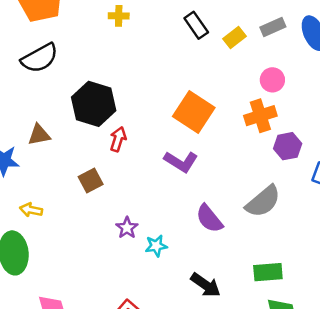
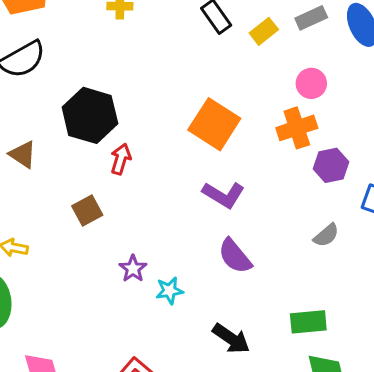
brown triangle: (39, 135) -> (23, 154), turned 45
purple L-shape: (181, 162) -> (224, 195), moved
gray semicircle: (263, 201) -> (326, 235), moved, size x0.6

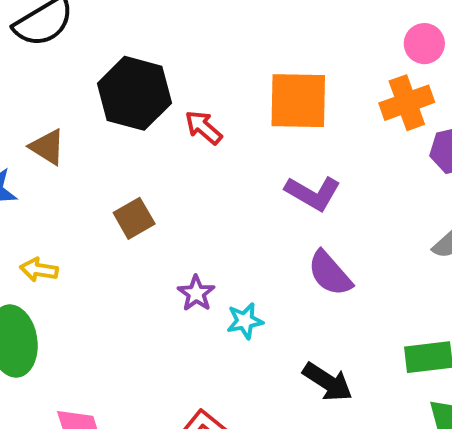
orange square: (214, 124) -> (298, 101), turned -30
red arrow: (121, 159) -> (203, 127), moved, turned -64

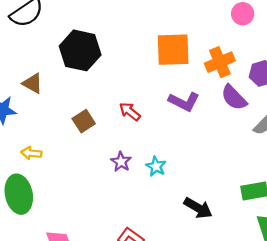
orange cross: (407, 103) -> (220, 62), moved
red arrow: (203, 127) -> (130, 112), moved
purple semicircle: (330, 273) -> (234, 98), moved
cyan star: (245, 321) -> (156, 166), moved, turned -30

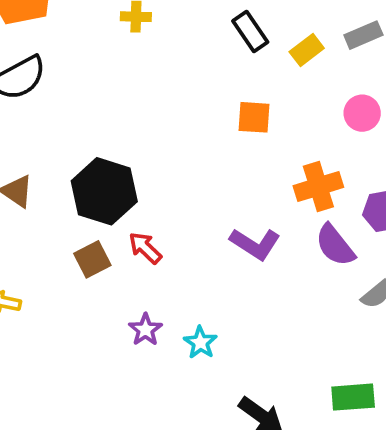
black hexagon: (80, 50) -> (104, 191), moved
orange square: (173, 50) -> (254, 117), moved, size x0.6
red arrow: (130, 112) -> (145, 248), moved

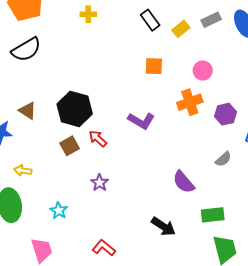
pink circle: (362, 113) -> (203, 71), moved
purple L-shape: (255, 244) -> (141, 121), moved
purple semicircle: (335, 245) -> (184, 182), moved
cyan star: (200, 343) -> (59, 211), moved

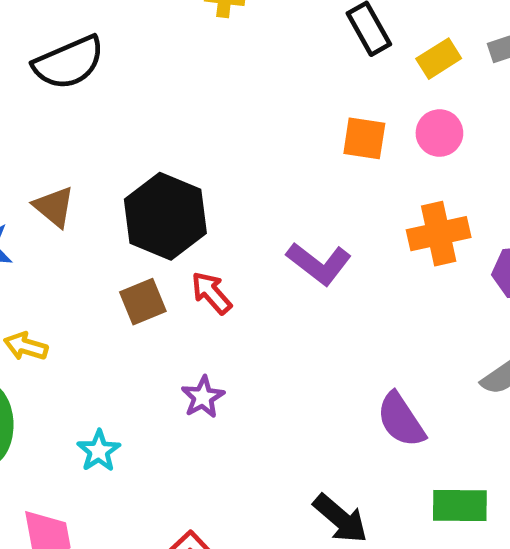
pink circle: (203, 71) -> (439, 133), moved

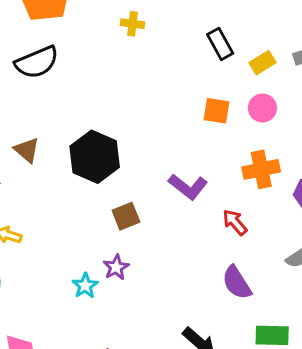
red arrow: (211, 293) -> (235, 222), moved
brown square: (143, 302) -> (126, 216), moved
cyan star: (99, 451) -> (85, 286), moved

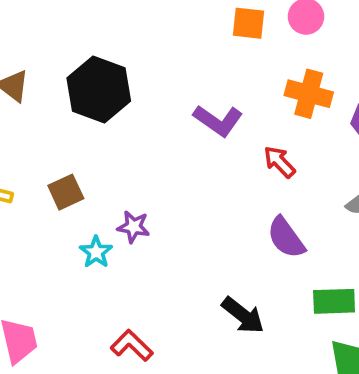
orange cross: (261, 169) -> (309, 94), turned 30
brown square: (126, 216) -> (66, 192), moved
purple star: (116, 267) -> (133, 227), turned -30

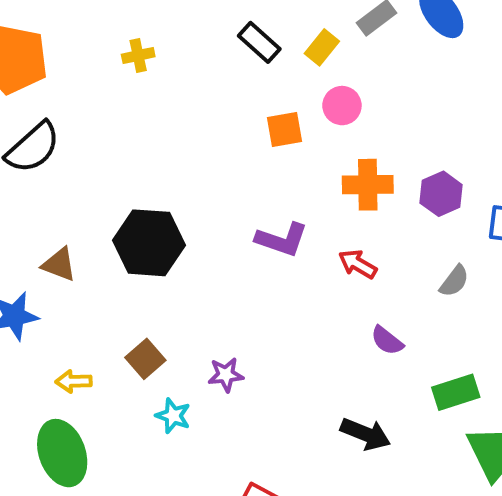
purple semicircle: (286, 238) -> (387, 341), size x0.7
cyan star: (96, 252) -> (173, 416), moved

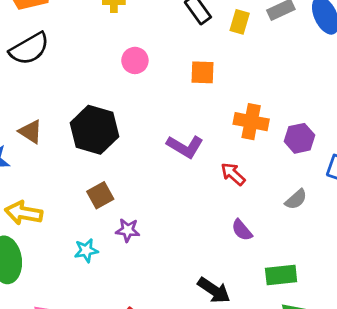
yellow rectangle: (322, 47) -> (240, 22), turned -35
pink circle: (342, 106) -> (135, 60), moved
brown square: (145, 359) -> (100, 195), moved
yellow arrow: (74, 381) -> (24, 213), size x1.5
cyan star: (173, 416) -> (86, 250), turned 30

